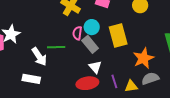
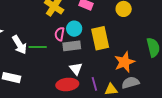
gray rectangle: (90, 44) -> (72, 46), turned -60
white arrow: (39, 57) -> (19, 45), moved

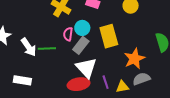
gray rectangle: (72, 46) -> (81, 45), turned -42
white triangle: (76, 69) -> (86, 68), size x1.6

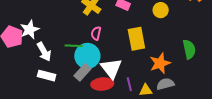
cyan circle: (82, 28) -> (87, 56), moved, size x1.6
gray rectangle: (81, 45) -> (82, 72), moved
white arrow: (29, 47) -> (44, 52), moved

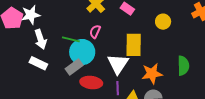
white triangle: (111, 68) -> (118, 64), moved

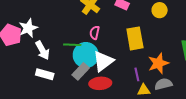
white triangle: (118, 64) -> (103, 61), moved, turned 30
purple line: (118, 88) -> (137, 74), moved

